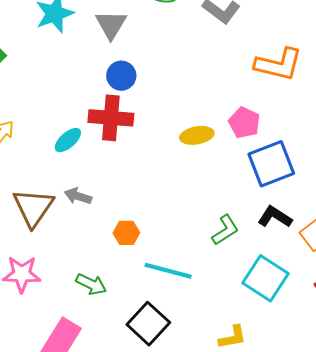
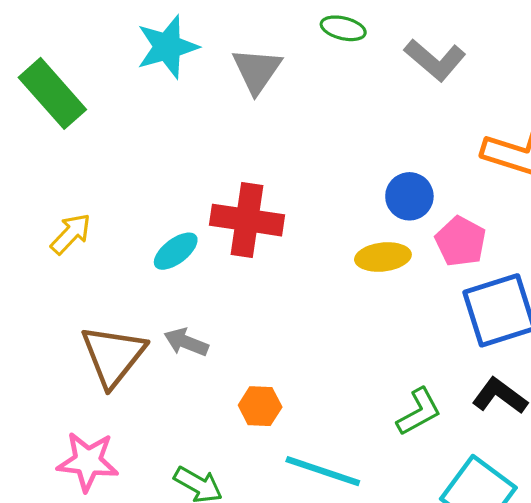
blue circle: (121, 76) -> (409, 196), moved

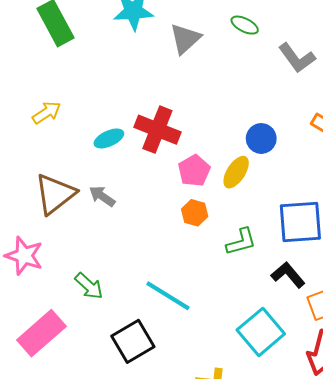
pink pentagon: (461, 241) -> (194, 171), moved
yellow ellipse: (383, 257) -> (236, 172), turned -64
orange hexagon: (260, 406) -> (195, 213), moved
green L-shape: (419, 412) -> (241, 242), moved

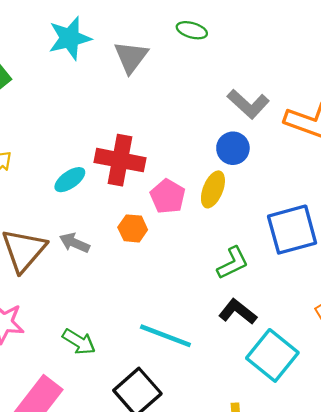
gray L-shape: (297, 58) -> (248, 104), moved
orange hexagon: (195, 213) -> (133, 228), moved
black L-shape: (288, 275) -> (238, 312), moved

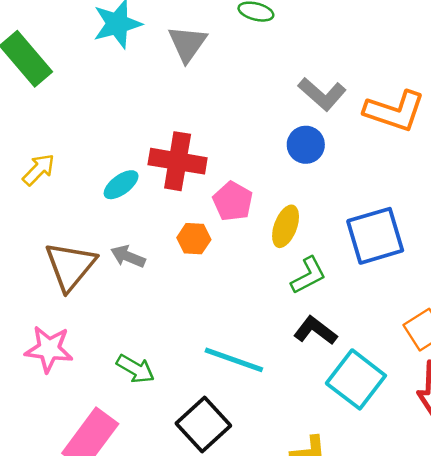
yellow ellipse: (213, 189) -> (286, 226), moved

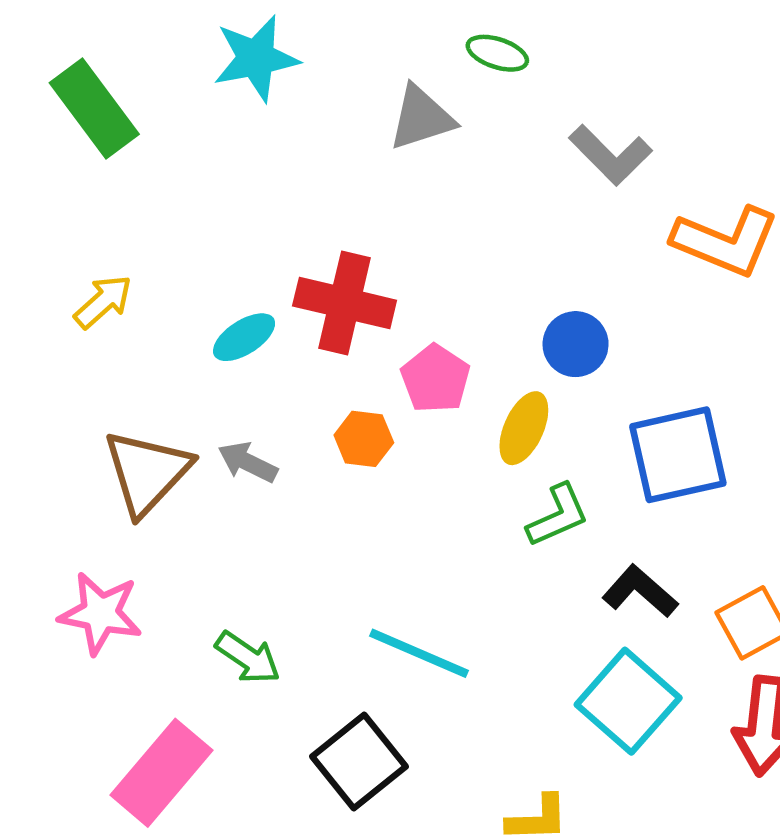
gray triangle: (187, 44) -> (421, 118), moved, turned 33
gray L-shape: (322, 94) -> (611, 155), moved
blue circle: (306, 145) -> (576, 344), moved
black L-shape: (315, 331) -> (640, 591), moved

